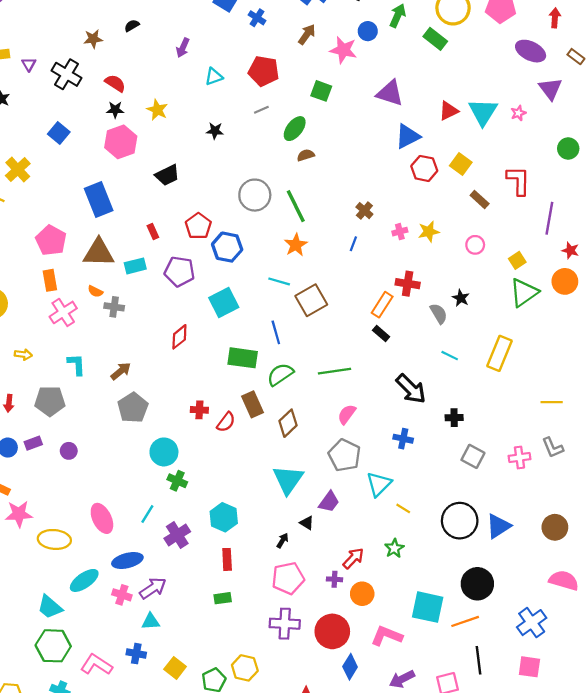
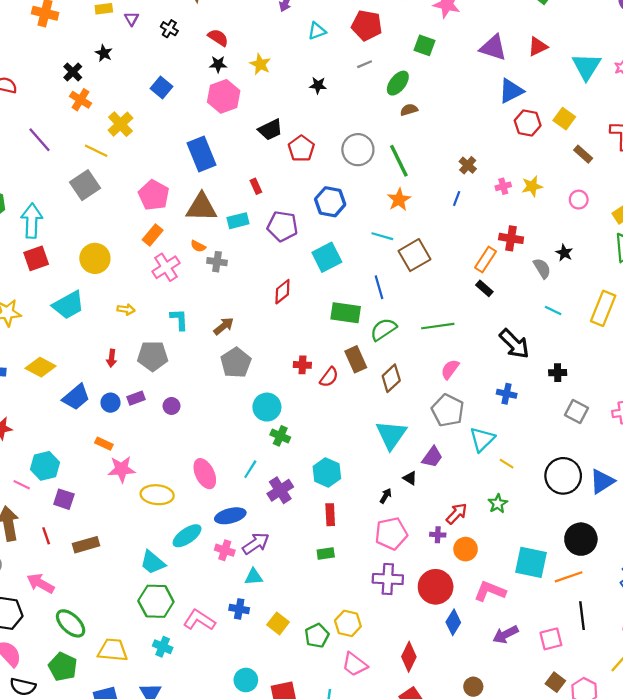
black cross: (66, 74) -> (169, 29), size x0.6
red triangle: (449, 111) -> (538, 46), moved
red pentagon: (198, 226) -> (301, 149), moved
orange rectangle: (50, 280) -> (153, 235), turned 50

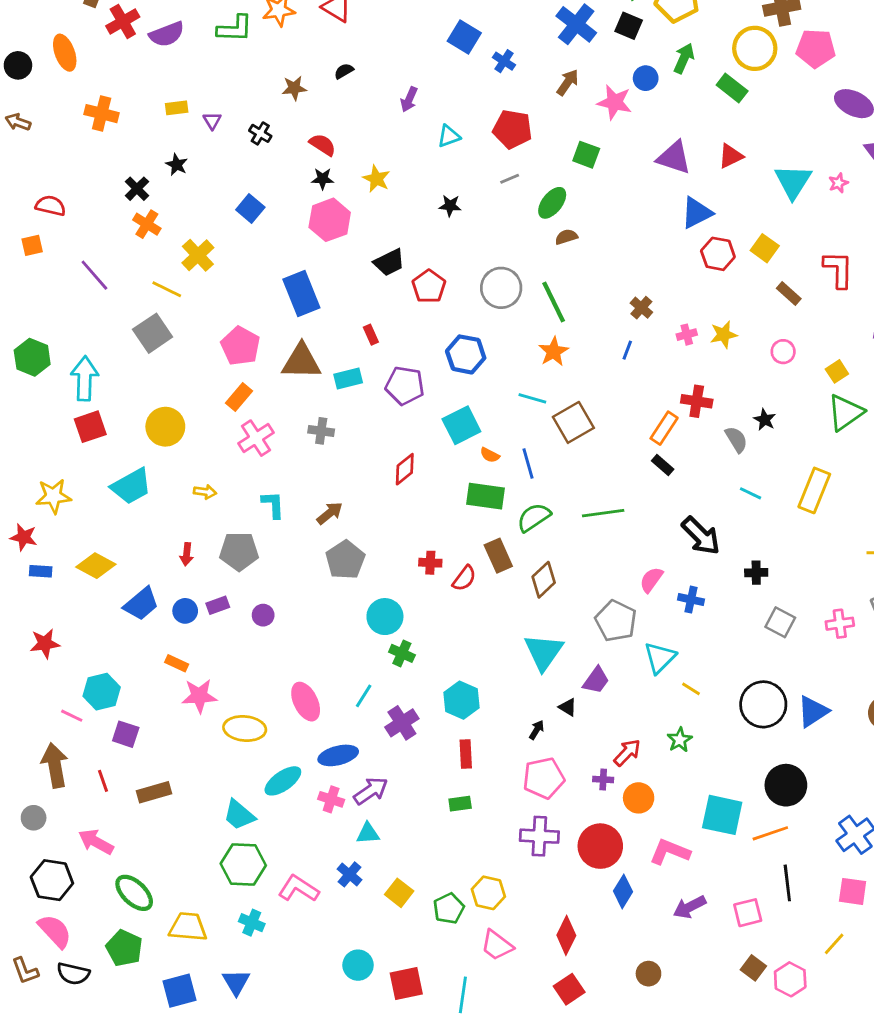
orange semicircle: (198, 246) -> (490, 455), moved
pink semicircle: (450, 369) -> (651, 580), moved
blue cross: (239, 609) -> (350, 874), turned 30

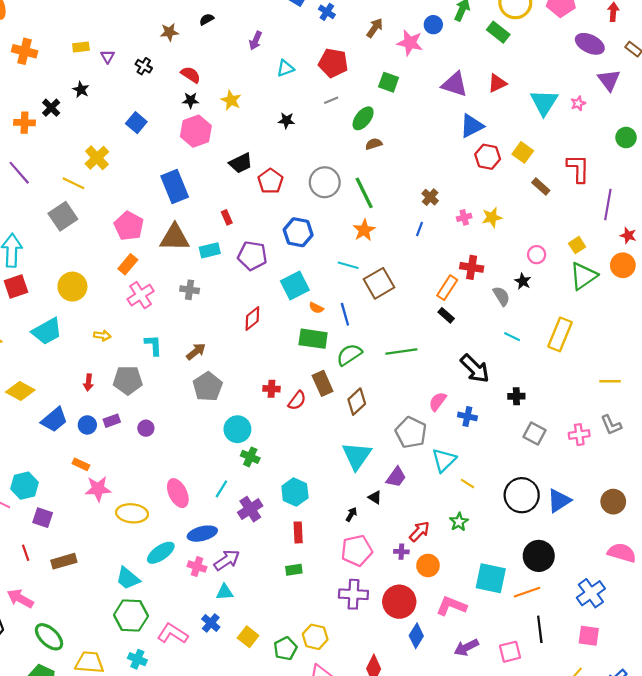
orange cross: (147, 224) -> (25, 123), moved, turned -30
pink circle: (783, 352) -> (537, 255), moved

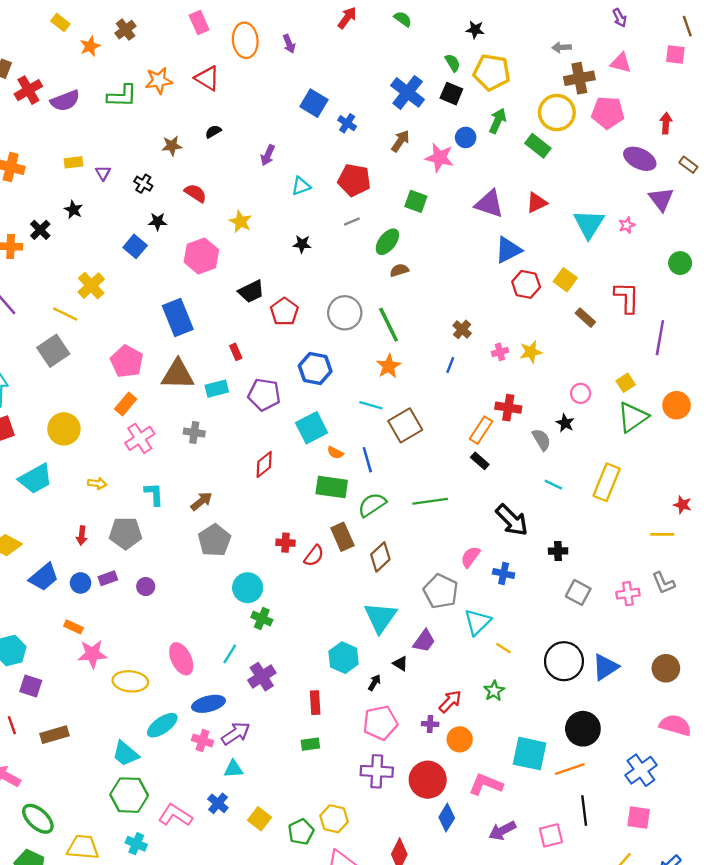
black star: (191, 100) -> (158, 222), moved
red star: (628, 235) -> (682, 505), moved
cyan hexagon: (295, 492) -> (344, 658), moved

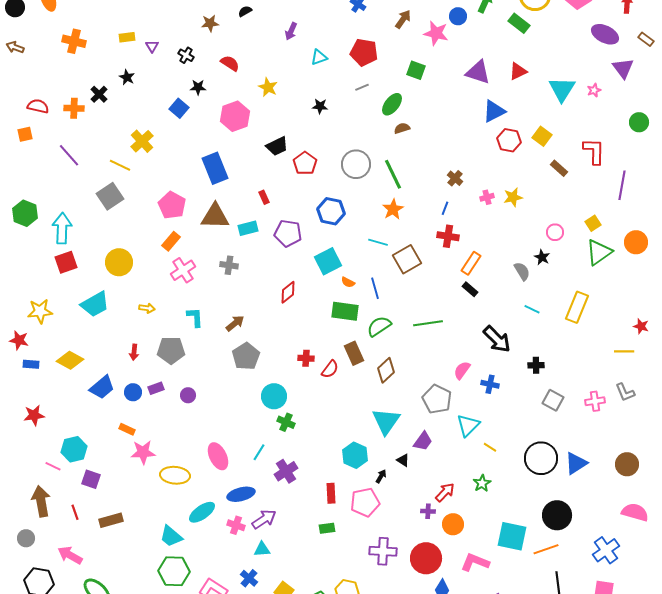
red cross: (508, 408) -> (448, 236), moved
pink pentagon: (380, 723) -> (365, 502), moved

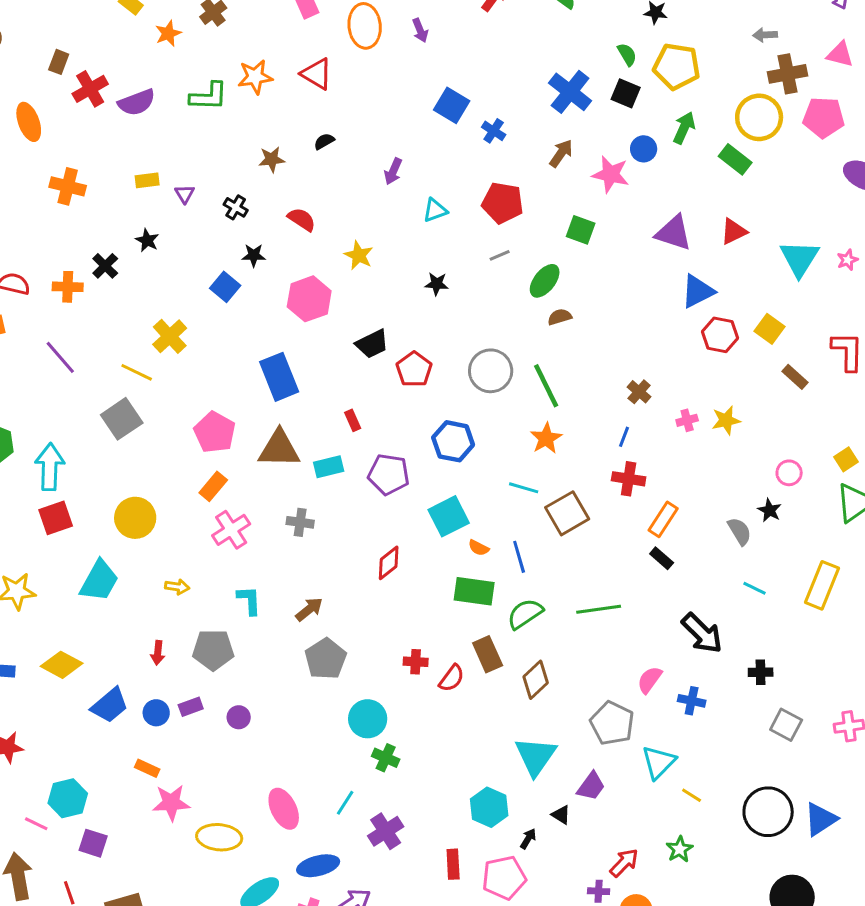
cyan trapezoid: (95, 304) -> (99, 581), turned -32

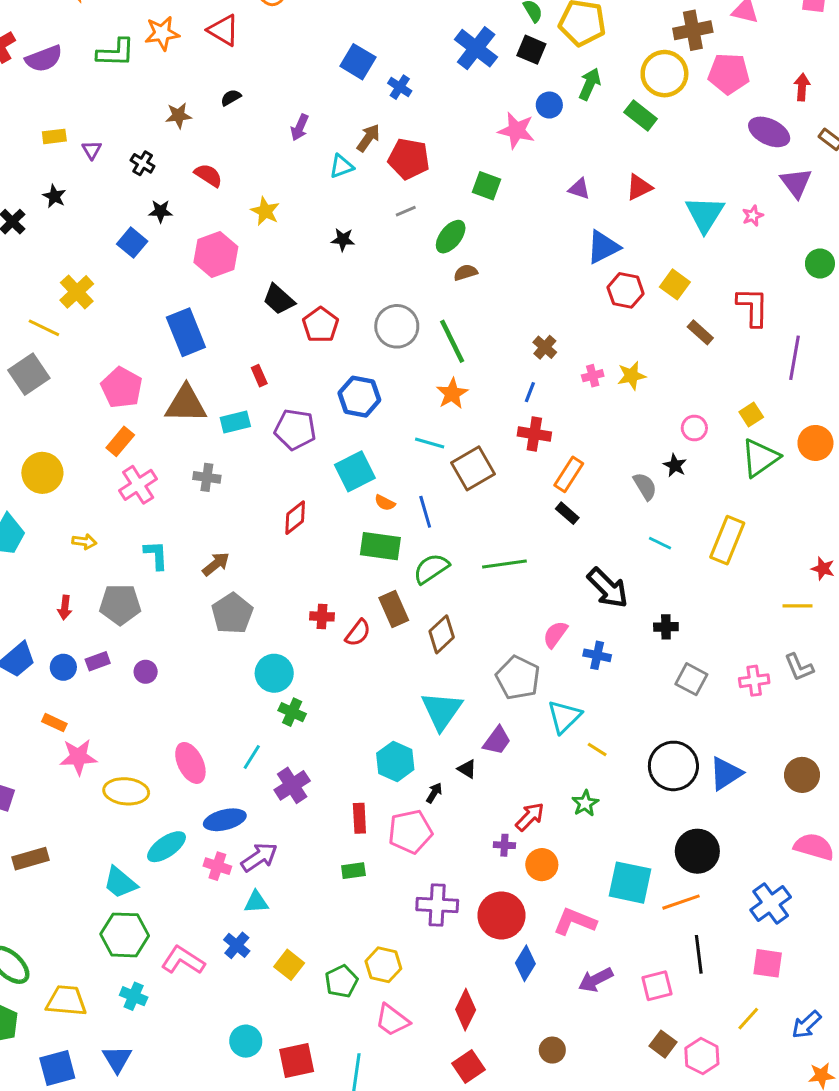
brown arrow: (561, 153) -> (368, 138), moved
purple triangle: (674, 233) -> (579, 189), size x0.6
black trapezoid: (372, 344) -> (279, 299), turned 68

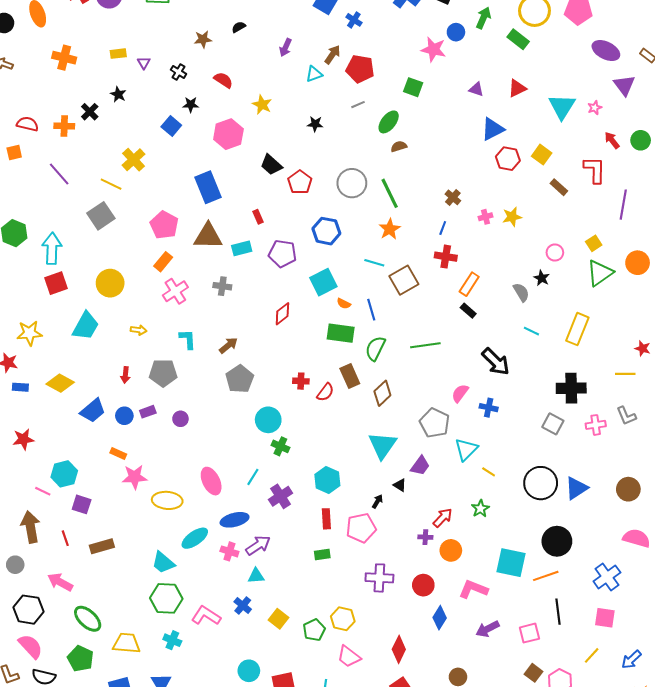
red arrow: (802, 87) -> (612, 140), moved, turned -42
green semicircle: (431, 569) -> (375, 348), turned -30
black cross: (666, 627) -> (571, 388), moved, size x1.8
cyan hexagon: (395, 761) -> (327, 480), moved
red circle: (501, 915) -> (423, 585), size x0.7

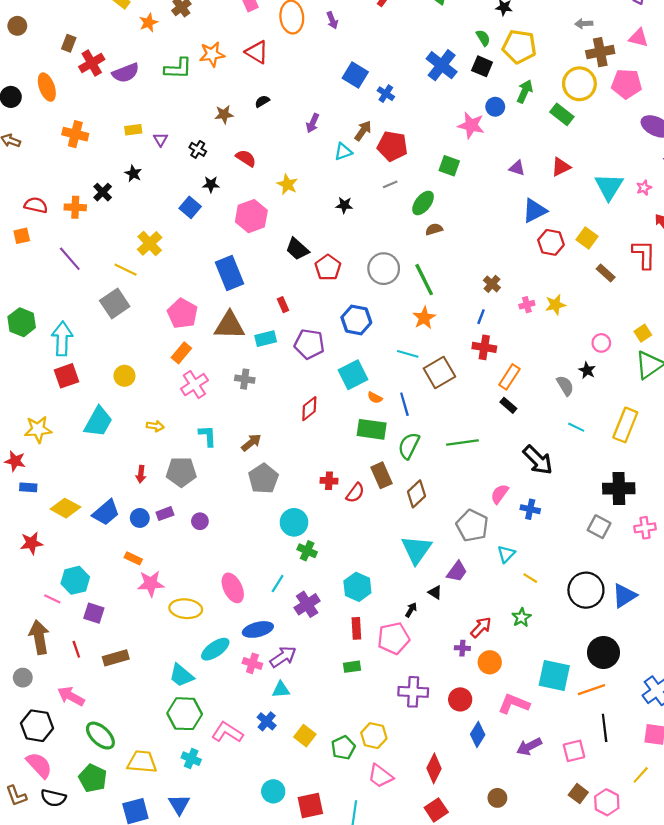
yellow circle: (110, 283) -> (124, 376), size x0.7
yellow diamond: (60, 383) -> (65, 508), moved
cyan triangle: (466, 449) -> (506, 554), size x0.7

